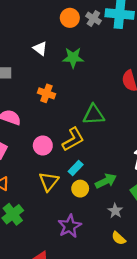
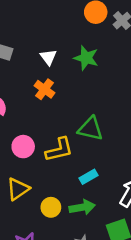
white triangle: (40, 48) -> (48, 57), moved
cyan rectangle: (76, 168) -> (89, 177), moved

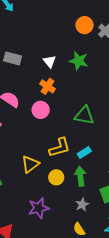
pink circle: (23, 147) -> (41, 110), moved
yellow L-shape: (59, 150) -> (60, 148), moved
green arrow: (82, 207) -> (80, 176), turned -84

